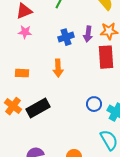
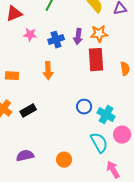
pink star: (25, 32) -> (30, 35), moved
black rectangle: (38, 108) -> (28, 111), size x0.7

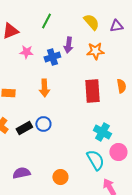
purple arrow: (78, 37) -> (68, 45), moved
red rectangle: (96, 60) -> (92, 91), moved
blue circle: (84, 107) -> (43, 124), moved

